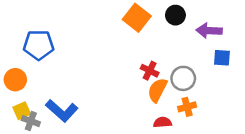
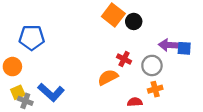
black circle: (175, 15) -> (134, 21), moved
purple arrow: (209, 31) -> (169, 45), moved
orange semicircle: (157, 90) -> (108, 77), moved, turned 36

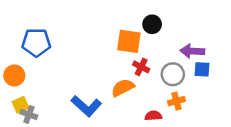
orange square: (113, 15) -> (129, 41), moved, turned -30
blue square: (184, 48) -> (202, 69), moved
blue L-shape: (51, 92) -> (86, 106), moved

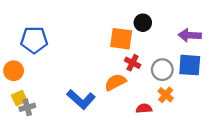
purple arrow: (192, 51) -> (190, 35), moved
blue square: (202, 69) -> (190, 65), size x1.5
orange cross: (176, 101) -> (166, 95), turned -35
gray cross: (29, 114) -> (27, 107), turned -35

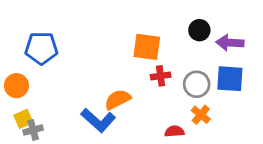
black circle: (143, 23) -> (199, 30), moved
red cross: (133, 63) -> (161, 76), turned -35
orange semicircle: (115, 82) -> (118, 99), moved

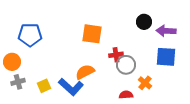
orange square: (147, 47) -> (92, 34), moved
gray circle: (197, 84) -> (126, 65), moved
yellow square: (23, 119) -> (44, 86), moved
gray cross: (33, 130) -> (18, 82), moved

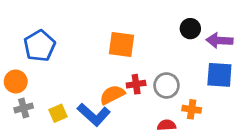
blue pentagon: (30, 35) -> (40, 46), turned -30
red cross: (116, 55) -> (136, 84), moved
orange cross: (145, 83) -> (192, 109), turned -32

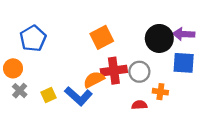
black circle: (190, 29) -> (159, 38), moved, size x1.6
orange square: (122, 44) -> (102, 37), turned -35
red cross: (136, 84) -> (114, 71), size x1.6
gray cross: (24, 108) -> (20, 91), turned -32

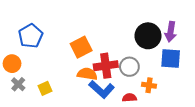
purple arrow: (184, 34) -> (171, 32), turned -84
orange square: (102, 37) -> (81, 47), moved
orange semicircle: (94, 79) -> (87, 74), turned 36
blue L-shape: (78, 96) -> (102, 89), moved

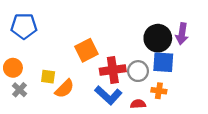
blue pentagon: (31, 36) -> (24, 26), moved, turned 30
blue square: (171, 58) -> (163, 62), moved
orange semicircle: (87, 74) -> (64, 89), moved, turned 126
yellow square: (45, 88) -> (48, 77), moved, turned 32

